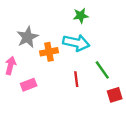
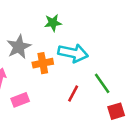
green star: (81, 16) -> (53, 23), moved
red line: (76, 79) -> (73, 94), turned 35

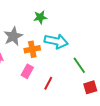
red line: (73, 94) -> (48, 83), moved
pink rectangle: (20, 100) -> (27, 71), moved, turned -40

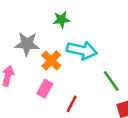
gray star: (13, 36) -> (27, 44), turned 30
orange cross: (32, 49) -> (51, 61), turned -35

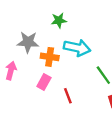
orange cross: (51, 61) -> (50, 57), turned -36
red line: (72, 104) -> (68, 96), turned -49

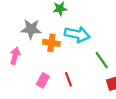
pink rectangle: (44, 82) -> (43, 80), moved

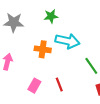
gray star: (31, 29) -> (14, 22), moved

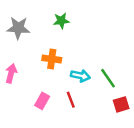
cyan arrow: (67, 41) -> (80, 76), moved, size x0.7

